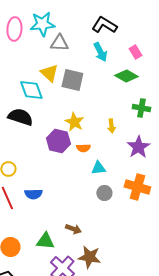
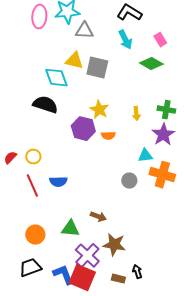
yellow triangle: (49, 73) -> (74, 61), turned -30
green cross: (141, 108) -> (166, 110), moved
cyan triangle: (98, 168) -> (145, 156), moved

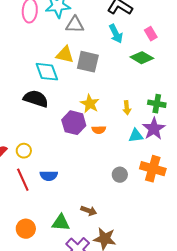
cyan triangle: (145, 156) -> (136, 136), moved

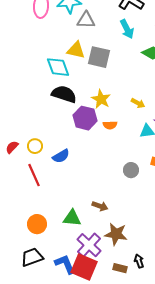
black semicircle: (36, 99) -> (64, 94), moved
yellow arrow: (127, 108) -> (138, 103), turned -56
blue semicircle: (49, 176) -> (61, 156), moved, turned -30

